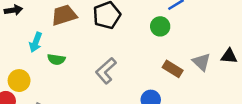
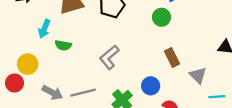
gray triangle: (201, 62) -> (198, 75), moved
brown rectangle: (173, 69) -> (172, 58), turned 30

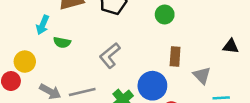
brown rectangle: (172, 58) -> (175, 57), turned 30
blue circle: (151, 86) -> (152, 86), size x1.5

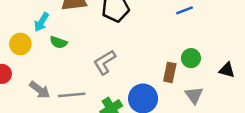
green circle: (165, 14) -> (191, 58), moved
yellow circle: (25, 62) -> (20, 44), moved

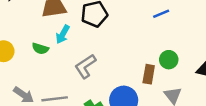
cyan arrow: (41, 22) -> (63, 34), moved

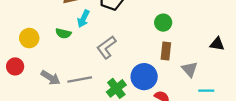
green circle: (169, 60) -> (163, 23), moved

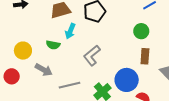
gray arrow: (50, 78) -> (44, 70), moved

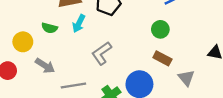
green semicircle: (53, 45) -> (49, 28), moved
brown rectangle: (145, 56) -> (162, 58), turned -70

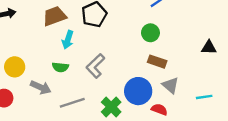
green semicircle: (49, 28) -> (60, 67), moved
gray triangle: (186, 78) -> (171, 85), moved

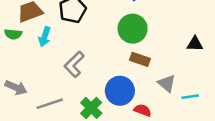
green circle: (150, 33) -> (133, 29), size x1.5
green semicircle: (60, 67) -> (13, 34), moved
gray triangle: (171, 85) -> (167, 83), moved

